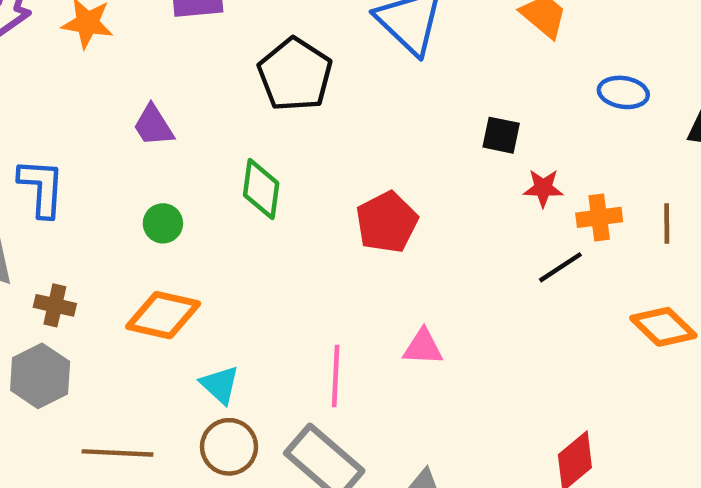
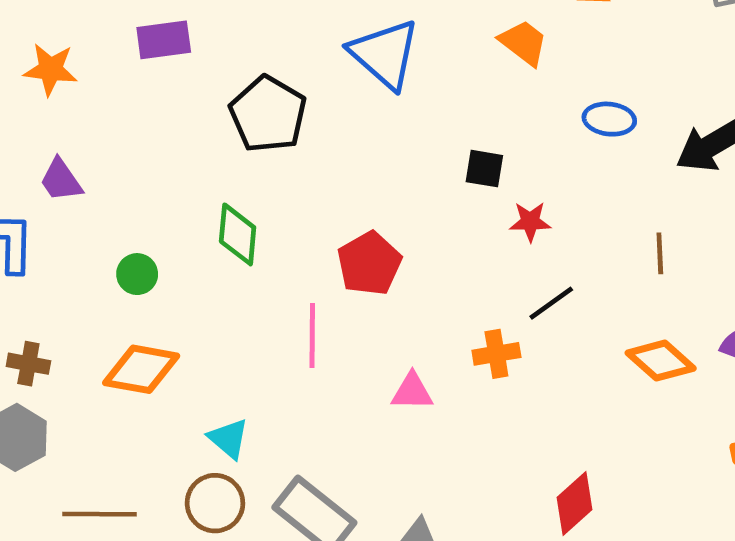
purple trapezoid: (153, 126) -> (61, 180), moved
orange cross: (599, 217) -> (496, 354), moved
pink line: (336, 376) -> (312, 335), moved
cyan triangle: (220, 385) -> (229, 439), moved

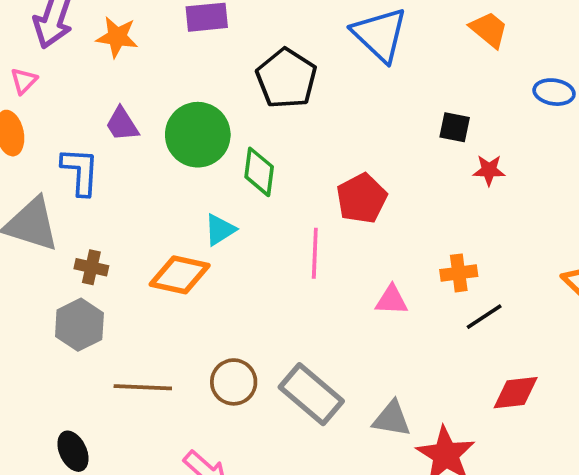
green circle: (137, 274) -> (198, 135), moved, size x2.0
black line: (551, 303) -> (484, 317), moved
cyan triangle: (229, 439) -> (220, 230), moved, turned 45
red diamond: (574, 504) -> (516, 393), turned 33

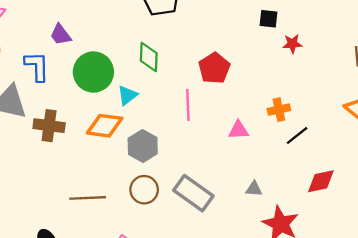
green circle: (198, 135) -> (93, 72), moved
brown cross: (91, 267) -> (49, 126), size x1.5
gray hexagon: (79, 325) -> (143, 146), moved
gray triangle: (392, 419) -> (254, 189), moved, size x0.7

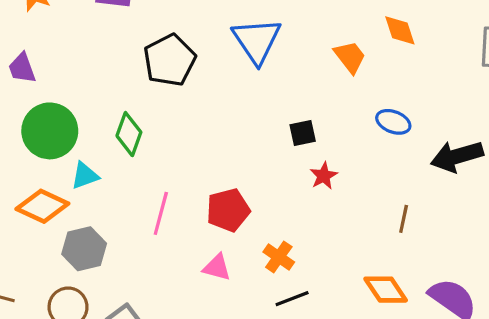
black square: (269, 19) -> (303, 133), turned -36
red star: (292, 44) -> (324, 176), turned 30
red pentagon: (214, 68) -> (228, 210), moved
orange cross: (279, 110) -> (279, 257), turned 30

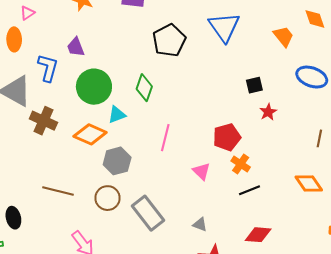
blue ellipse: (393, 122) -> (312, 77), size x1.4
red pentagon: (228, 210) -> (227, 137), moved
pink triangle: (217, 267) -> (201, 171), turned 30

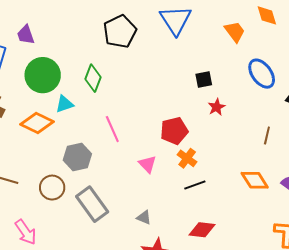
blue ellipse: (312, 77) -> (262, 74), turned 32
pink line: (165, 138) -> (112, 129), turned -40
gray hexagon: (117, 161) -> (77, 157), moved

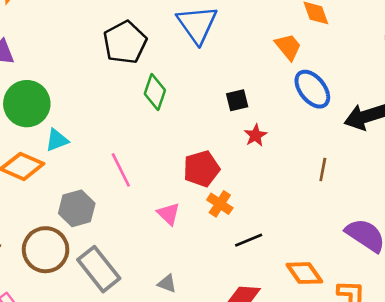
orange trapezoid: (235, 32) -> (288, 47), moved
green diamond: (93, 78) -> (155, 92), moved
orange diamond: (255, 180) -> (304, 273), moved
black line: (195, 185) -> (249, 240), moved
brown circle: (52, 188) -> (46, 250), size x1.4

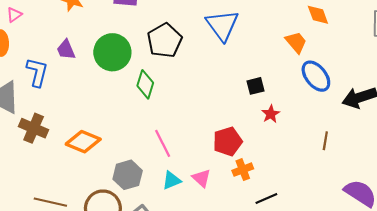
green diamond: (155, 92) -> (145, 84), moved
green circle: (27, 104) -> (112, 52), moved
cyan triangle: (57, 140) -> (172, 180), moved
orange cross: (220, 204) -> (243, 170), turned 36

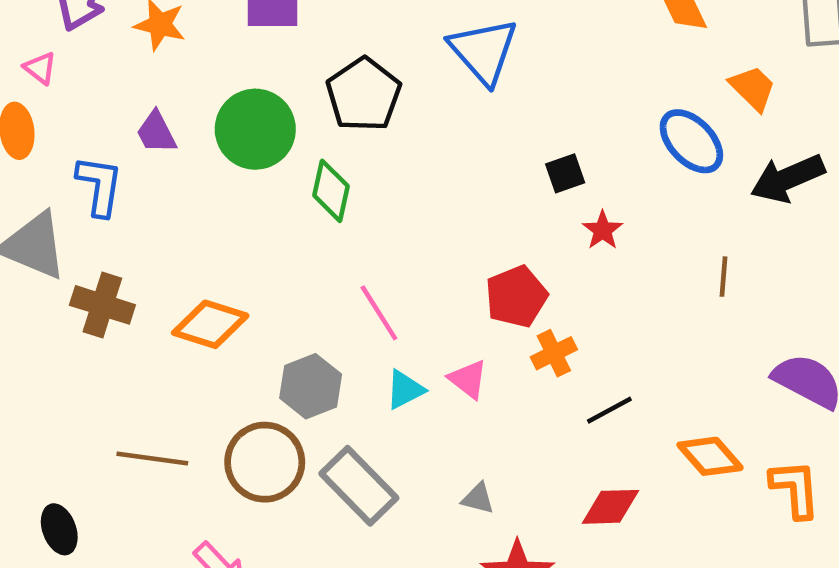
pink triangle: (14, 15) -> (40, 68), turned -42
orange trapezoid: (296, 42) -> (753, 88), moved

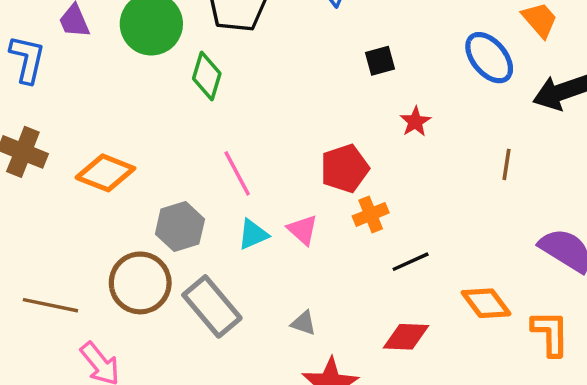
black square: (565, 173) -> (380, 61), moved
brown line: (152, 459) -> (50, 305), moved

